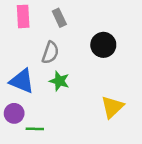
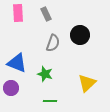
gray semicircle: (50, 53) -> (53, 43), moved
green star: (59, 81) -> (45, 74), moved
green line: (35, 129) -> (50, 101), moved

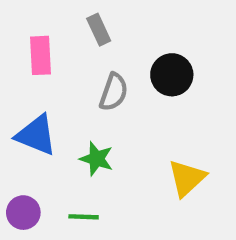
pink rectangle: (18, 13) -> (41, 55), moved
purple circle: (11, 88) -> (23, 213), moved
green line: (50, 101) -> (84, 217), moved

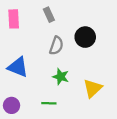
pink rectangle: (41, 55) -> (14, 19), moved
green star: (96, 159) -> (61, 77), moved
green line: (84, 217) -> (49, 103), moved

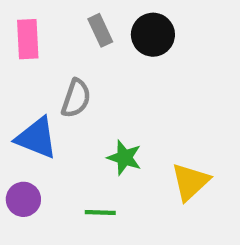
black circle: (85, 37) -> (153, 35), moved
gray semicircle: (56, 46) -> (76, 98), moved
purple circle: (12, 105) -> (23, 199), moved

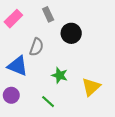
black circle: (153, 35) -> (71, 33), moved
pink rectangle: (28, 39) -> (13, 19), turned 48
green line: (100, 213) -> (48, 102), turned 40

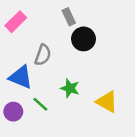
gray rectangle: (48, 14) -> (69, 17), moved
yellow triangle: (91, 87) -> (107, 102), turned -48
green line: (48, 102) -> (40, 104), moved

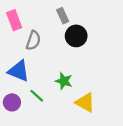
pink rectangle: (16, 22) -> (14, 20), turned -66
gray semicircle: (43, 55) -> (33, 40), moved
yellow triangle: (107, 102) -> (85, 102), moved

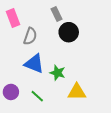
blue triangle: (19, 71) -> (34, 64), moved
green line: (37, 96) -> (37, 96), moved
yellow triangle: (85, 102) -> (77, 92), turned -30

